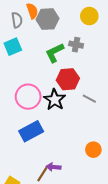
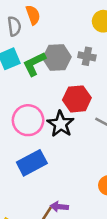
gray hexagon: (47, 19) -> (57, 58), moved
green L-shape: (55, 53) -> (34, 64), moved

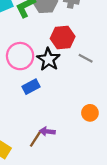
blue rectangle: (32, 163) -> (31, 87), moved, size x0.7

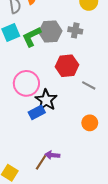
black star: (48, 59) -> (46, 100), moved
orange circle: (90, 113) -> (90, 123), moved

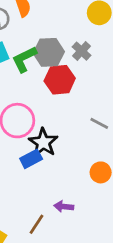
gray cross: (75, 30) -> (82, 51), turned 32
red hexagon: (67, 66) -> (60, 80), moved
purple arrow: (52, 155) -> (64, 207), moved

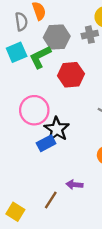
gray cross: (82, 51) -> (90, 35), moved, turned 35
gray hexagon: (49, 52) -> (57, 37), moved

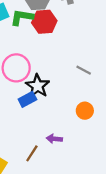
green L-shape: (40, 57) -> (22, 17), turned 35
red hexagon: (71, 75) -> (44, 22), moved

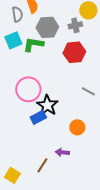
red hexagon: (44, 22) -> (74, 52), moved
orange circle: (85, 111) -> (77, 127), moved

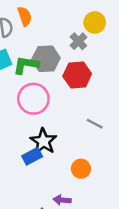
gray cross: (75, 25) -> (78, 41), turned -32
gray hexagon: (47, 27) -> (46, 59), moved
pink circle: (28, 89) -> (33, 99), moved

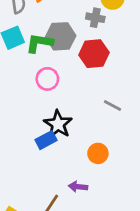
gray cross: (78, 41) -> (95, 18), turned -35
pink circle: (33, 99) -> (47, 79), size x0.7

